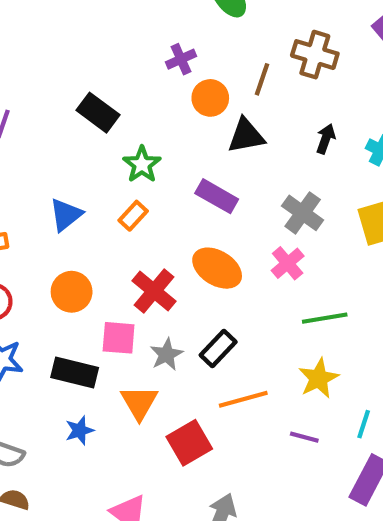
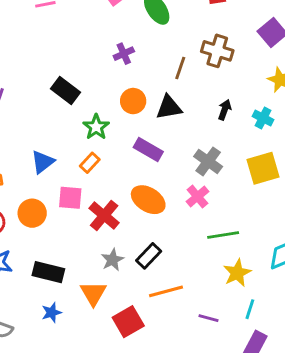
orange circle: (210, 98) -> (133, 101), moved
orange circle: (72, 292) -> (32, 213), moved
pink square: (119, 338) -> (70, 198), moved
yellow star: (319, 378) -> (237, 273), moved

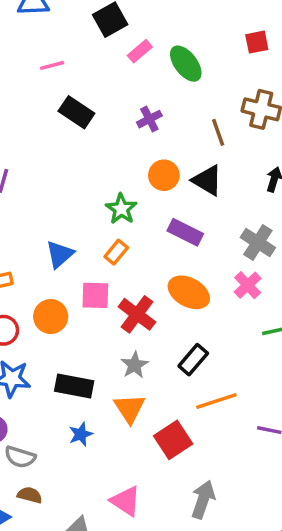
brown line: (180, 68) -> (218, 132), turned -35
black rectangle: (66, 91) -> (76, 112), moved
black triangle: (169, 107) -> (207, 180), turned 44
gray star: (113, 260) -> (135, 365), moved

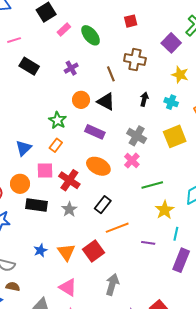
black rectangle: (74, 386) -> (37, 205), moved
orange triangle: (129, 408) -> (66, 252), moved

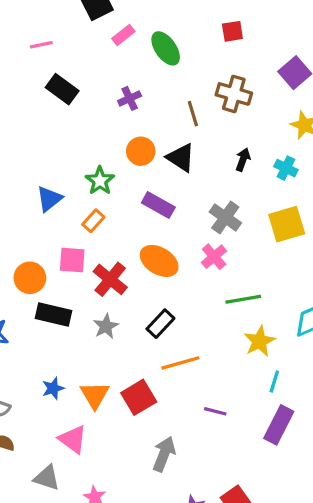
blue triangle: (24, 148) -> (49, 199), moved
purple line: (148, 243) -> (215, 411), moved
pink triangle: (68, 287) -> (73, 439), moved

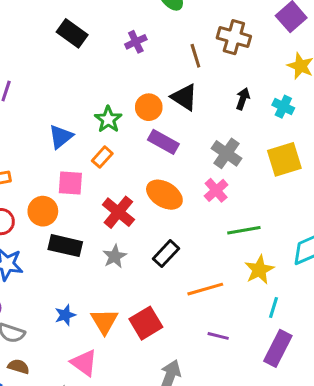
orange circle: (141, 151) -> (149, 107), moved
pink square: (72, 260) -> (70, 183), moved
orange line: (180, 363) -> (205, 289), moved

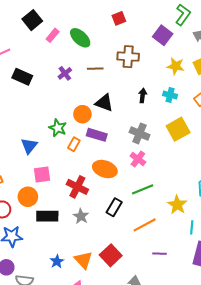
brown line: (195, 56) -> (95, 69), moved, turned -63
orange rectangle: (102, 157) -> (74, 144), moved
green line: (244, 230) -> (143, 189), moved

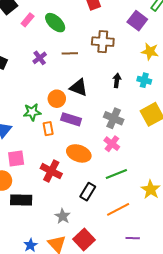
green star: (58, 128) -> (32, 112), turned -30
orange rectangle: (74, 144) -> (48, 129), turned -40
gray star: (81, 216) -> (63, 216), moved

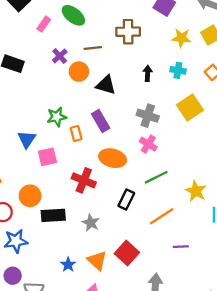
pink rectangle: (28, 20) -> (44, 24), moved
orange circle: (57, 99) -> (79, 72), moved
purple rectangle: (71, 119) -> (101, 121), turned 48
pink square: (16, 159) -> (47, 157), moved
gray star: (63, 216) -> (91, 223), moved

